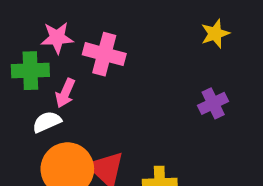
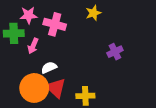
yellow star: (215, 34) -> (93, 13), moved
white semicircle: (47, 122) -> (49, 68), moved

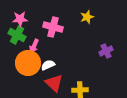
pink star: (29, 15) -> (20, 19), moved
green cross: (14, 33) -> (17, 35), turned 30
orange circle: (34, 88) -> (28, 63), moved

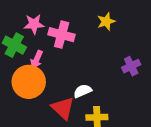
pink star: (20, 19) -> (34, 24), moved
white semicircle: (48, 65) -> (83, 91), moved

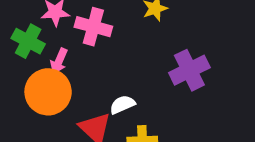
purple cross: (131, 66) -> (189, 70), size x1.5

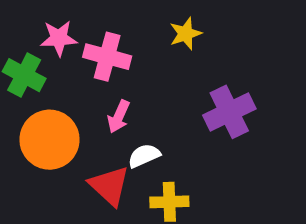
pink arrow: (59, 61) -> (119, 117), moved

